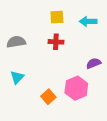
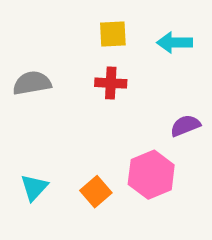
cyan triangle: (17, 77) -> (34, 187), moved

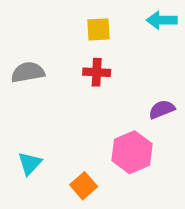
cyan arrow: (175, 43) -> (162, 20), moved
orange square: (96, 192) -> (84, 186), moved

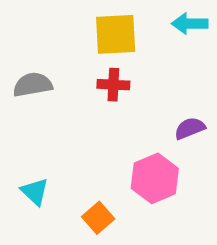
yellow square: (99, 29) -> (116, 34), size x1.5
cyan triangle: (30, 163) -> (35, 192), turned -30

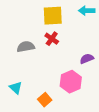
gray semicircle: (33, 85) -> (26, 47), moved
red cross: (113, 85) -> (52, 39), turned 32

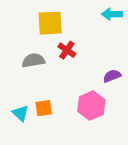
yellow square: (53, 16) -> (50, 23), moved
orange square: (45, 100) -> (44, 108), moved, turned 32

